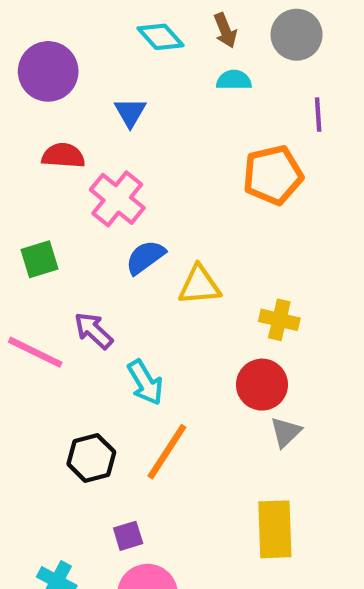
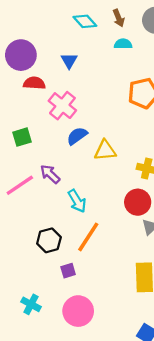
purple circle: (48, 71) -> (21, 55), moved
pink line: (35, 352) -> (20, 185), turned -60
purple square: (128, 536) -> (68, 271), moved

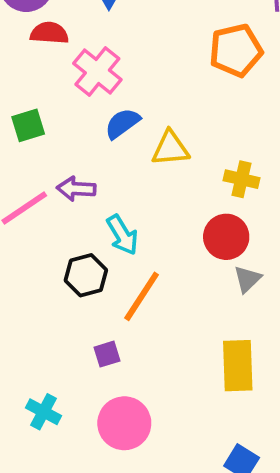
purple arrow: (50, 174) -> (76, 189), turned -40
black hexagon: (49, 240) -> (86, 275), moved

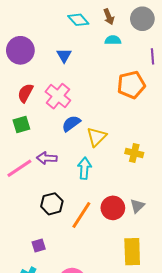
red semicircle: (49, 33) -> (25, 93), moved, turned -66
yellow triangle: (170, 148) -> (97, 137), turned -40
cyan arrow: (122, 235) -> (84, 168), moved, turned -145
red circle: (226, 237) -> (113, 208), moved
purple square: (107, 354) -> (39, 246), moved

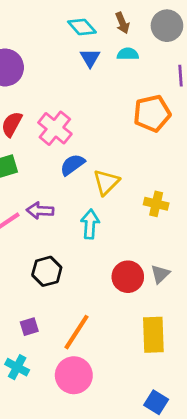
blue triangle: (64, 55) -> (90, 58), moved
orange line: (81, 215) -> (77, 332), moved

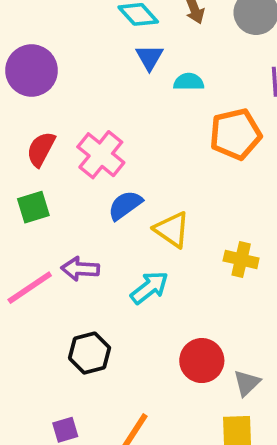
cyan semicircle: (128, 54) -> (189, 82), moved
yellow triangle: (106, 182) -> (172, 230), turned -40
cyan arrow: (90, 224) -> (149, 288), turned 48
gray triangle: (160, 274) -> (247, 383), moved

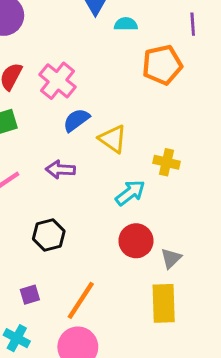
purple arrow: (80, 269) -> (60, 170), moved
cyan arrow: (149, 288) -> (130, 193), moved

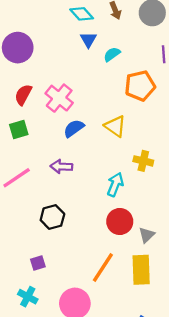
cyan semicircle: (126, 24) -> (112, 54), turned -36
yellow triangle: (113, 139) -> (115, 126), moved
cyan arrow: (130, 193) -> (115, 184), turned -30
orange line: (81, 300) -> (103, 268), moved

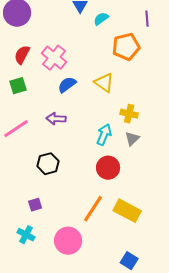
gray triangle: (147, 235) -> (132, 139), moved
yellow rectangle: (141, 270) -> (127, 211), turned -60

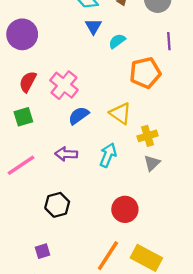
yellow cross: (129, 114) -> (148, 136), moved, turned -30
cyan arrow: (104, 135) -> (108, 155), moved
gray triangle: (132, 139) -> (152, 163), moved

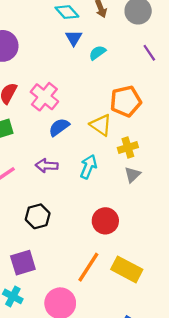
purple line: (169, 41) -> (149, 53), turned -30
orange pentagon: (145, 73) -> (126, 101), moved
purple square: (43, 251) -> (23, 263), size x1.6

